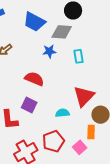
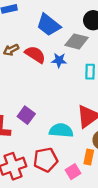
red semicircle: (34, 79) -> (35, 54), moved
cyan semicircle: (62, 113) -> (61, 130), size x1.5

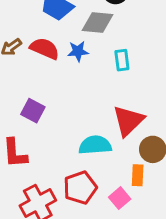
purple square: (26, 115) -> (33, 111), moved

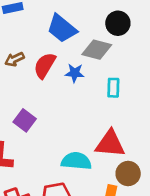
red semicircle: (45, 48) -> (45, 65), turned -92
red triangle: (128, 121) -> (110, 144), turned 40

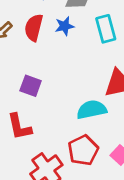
cyan rectangle: (113, 88) -> (106, 29), size x1.4

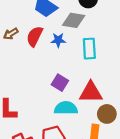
purple square: (31, 86) -> (60, 83), moved

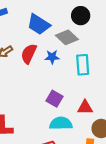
gray diamond: (74, 20) -> (67, 37), turned 35
red triangle: (91, 92) -> (85, 107), size x0.7

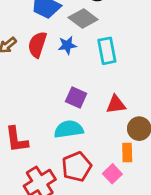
cyan semicircle: (61, 123) -> (69, 129), moved

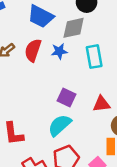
gray diamond: (83, 18) -> (74, 28), turned -50
cyan semicircle: (69, 129) -> (60, 125), turned -35

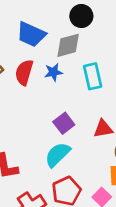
purple square: (66, 97) -> (64, 123), turned 30

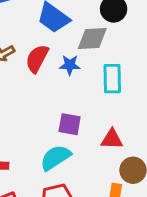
purple square: (64, 123) -> (70, 124), turned 36

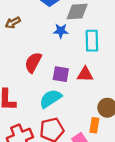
red semicircle: (37, 59) -> (33, 62), moved
red triangle: (112, 139) -> (85, 74), moved

